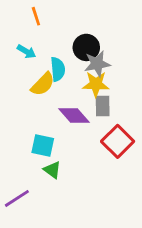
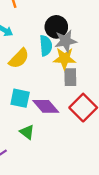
cyan semicircle: (58, 69) -> (46, 46), moved
purple diamond: (74, 115) -> (46, 106), moved
cyan square: (43, 145) -> (20, 98), moved

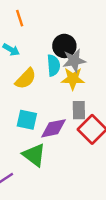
gray rectangle: (70, 77) -> (79, 110), moved
purple diamond: (46, 106) -> (53, 128), turned -60
green triangle: (27, 132) -> (34, 155), size x1.5

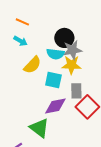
orange line: (20, 18) -> (22, 22), moved, turned -48
cyan semicircle: (53, 65) -> (55, 54), turned 102
cyan square: (27, 120) -> (53, 80), moved

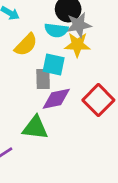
gray rectangle: (76, 91) -> (43, 79), moved
green triangle: (39, 128) -> (35, 128), turned -30

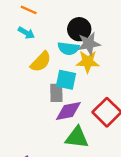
green triangle: (35, 128) -> (77, 138), moved

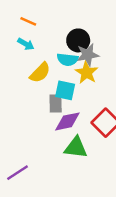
yellow star: (88, 62) -> (87, 73), turned 30

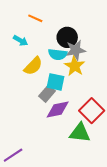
orange line: (28, 21) -> (35, 18), moved
gray rectangle: (56, 104) -> (47, 94), turned 42
green triangle: (76, 148) -> (80, 133), moved

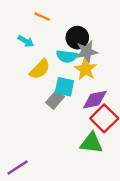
purple diamond: (58, 110) -> (95, 100), moved

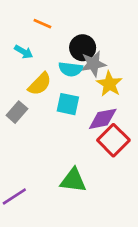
yellow star: (85, 69) -> (109, 84), moved
gray rectangle: (55, 100) -> (17, 112), moved
green triangle: (91, 143) -> (73, 180), moved

